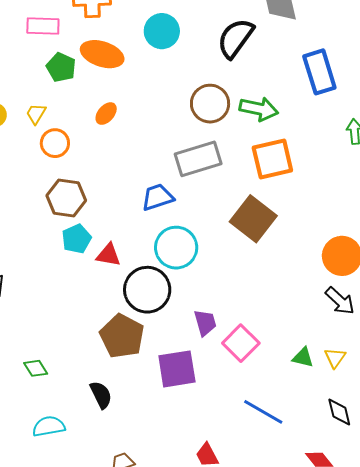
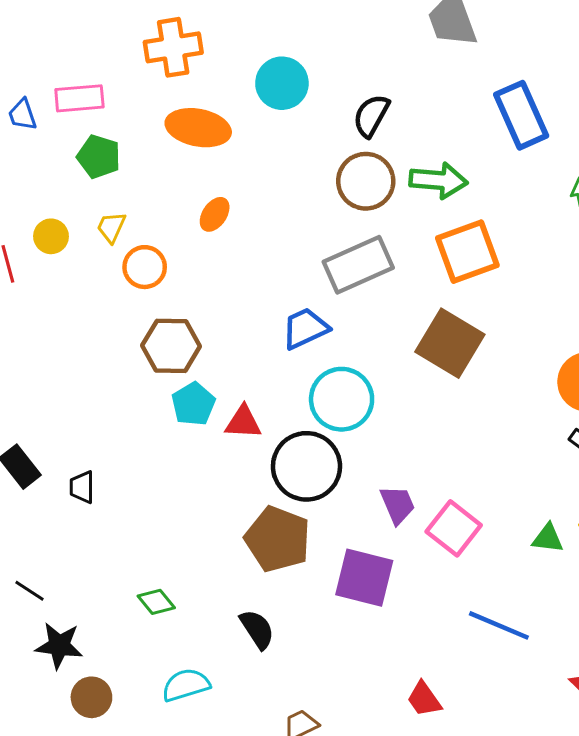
pink rectangle: (43, 26) -> (79, 98), moved
black semicircle: (236, 38) -> (371, 116), moved, size x0.7
green pentagon: (61, 67) -> (99, 157), moved
purple square: (177, 369) -> (364, 578), turned 30

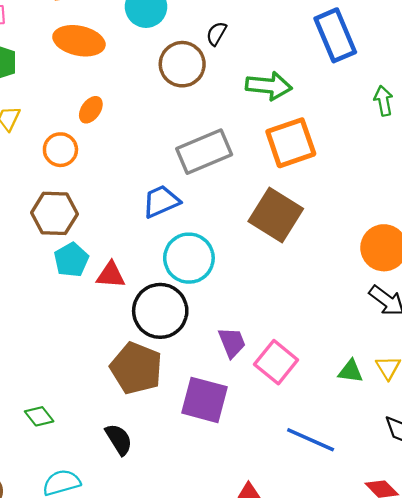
black semicircle: (371, 116) -> (216, 34), size x0.7
brown circle: (366, 181) -> (182, 64), moved
orange circle: (145, 267) -> (60, 150), moved

